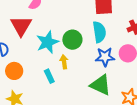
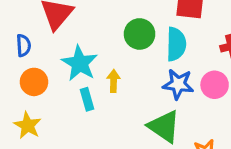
green circle: (72, 40) -> (140, 34), moved
cyan star: (48, 42) -> (80, 63), moved, turned -30

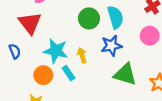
orange circle: (34, 82) -> (43, 75), moved
blue star: (178, 84) -> (111, 46), moved

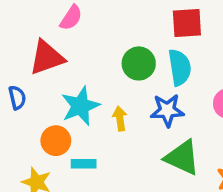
red triangle: (30, 23) -> (47, 58), turned 40
cyan star: (56, 51) -> (80, 106), turned 30
cyan rectangle: (68, 73) -> (84, 164), moved, turned -64

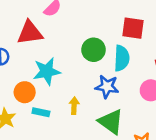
yellow arrow: (120, 118) -> (74, 106), moved

